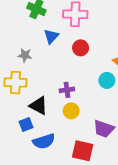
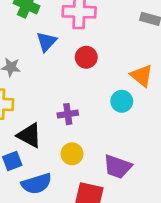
yellow circle: (71, 111) -> (72, 154), moved

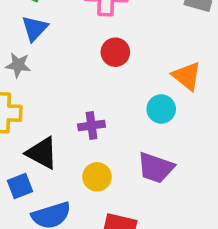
blue triangle: (46, 42) -> (35, 28), moved
purple trapezoid: (117, 167) -> (156, 168), moved

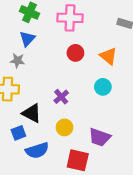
orange triangle: (187, 76) -> (108, 56), moved
purple cross: (92, 126) -> (61, 97), turned -32
purple trapezoid: (156, 168) -> (100, 137), moved

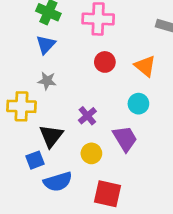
gray star: (17, 61) -> (47, 81), moved
black triangle: (32, 113) -> (51, 136), turned 40
purple trapezoid: (100, 137) -> (125, 139), moved, turned -140

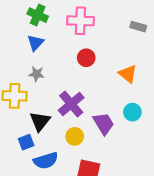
orange triangle: (145, 66) -> (128, 74), moved
cyan circle: (138, 104) -> (132, 112), moved
purple cross: (87, 116) -> (71, 104), size x1.6

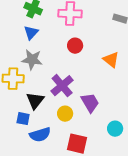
gray star: (37, 74) -> (32, 60), size x1.5
cyan circle: (132, 112) -> (115, 129), moved
blue square: (26, 142) -> (23, 119), turned 32

